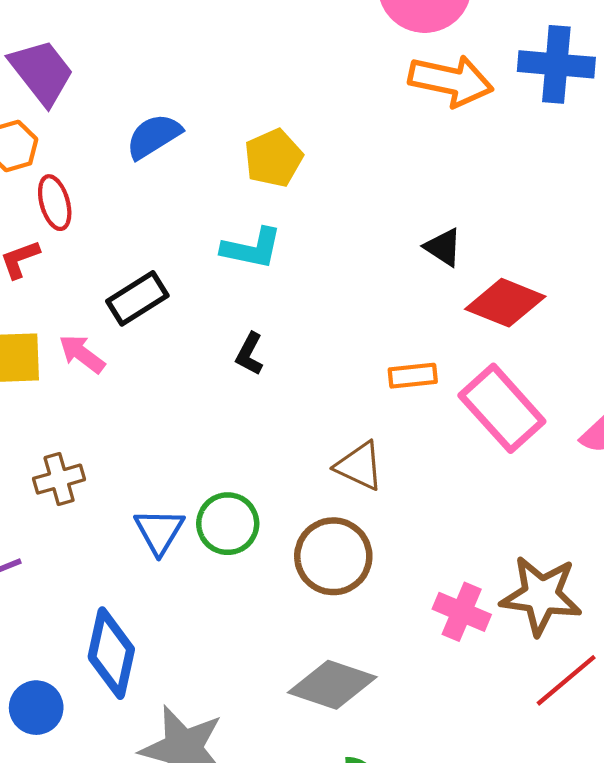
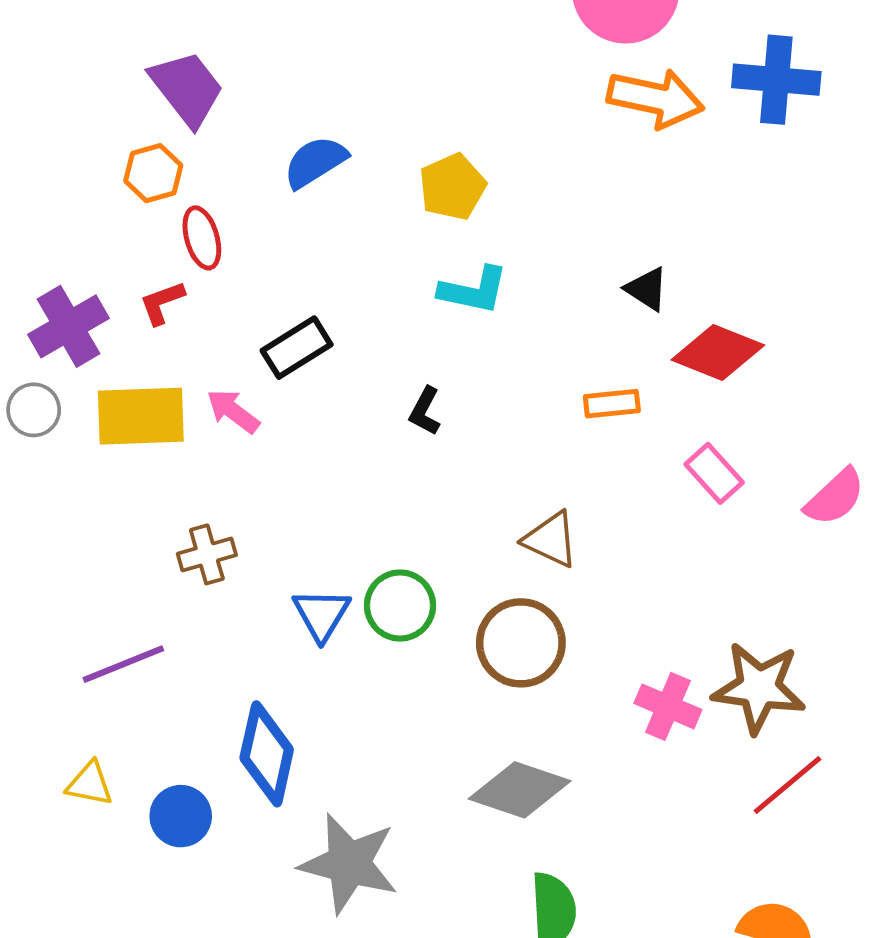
cyan L-shape: (252, 248) -> (474, 290), moved
orange rectangle: (413, 376) -> (612, 404), moved
pink rectangle: (502, 408) -> (714, 473), size x0.6

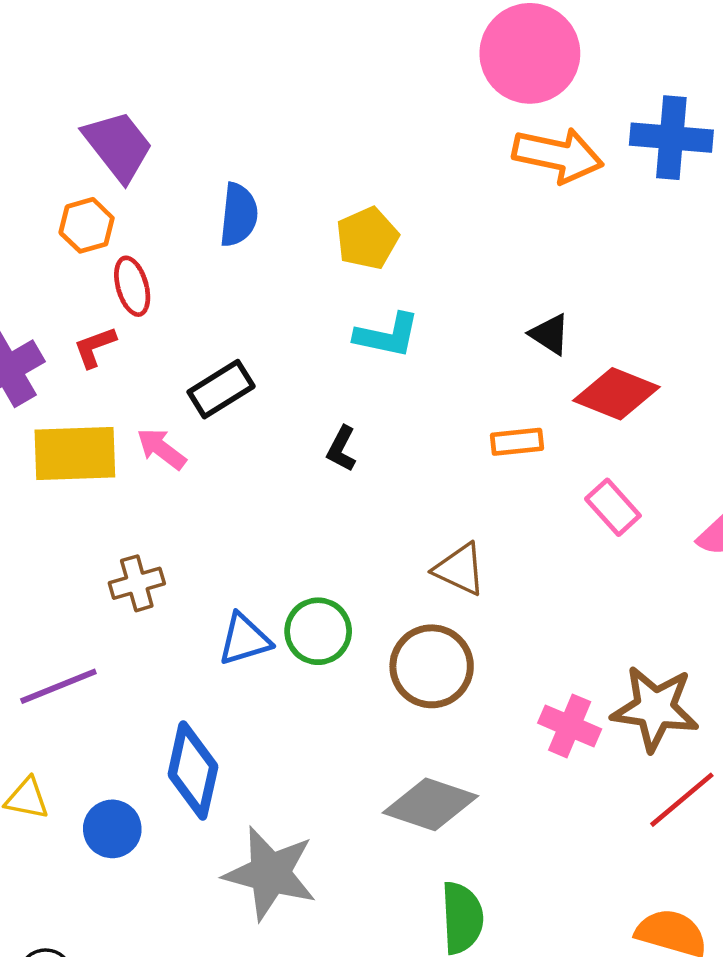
blue semicircle: (315, 162) -> (239, 215), turned 128
blue triangle: (321, 614) -> (244, 639), turned 42

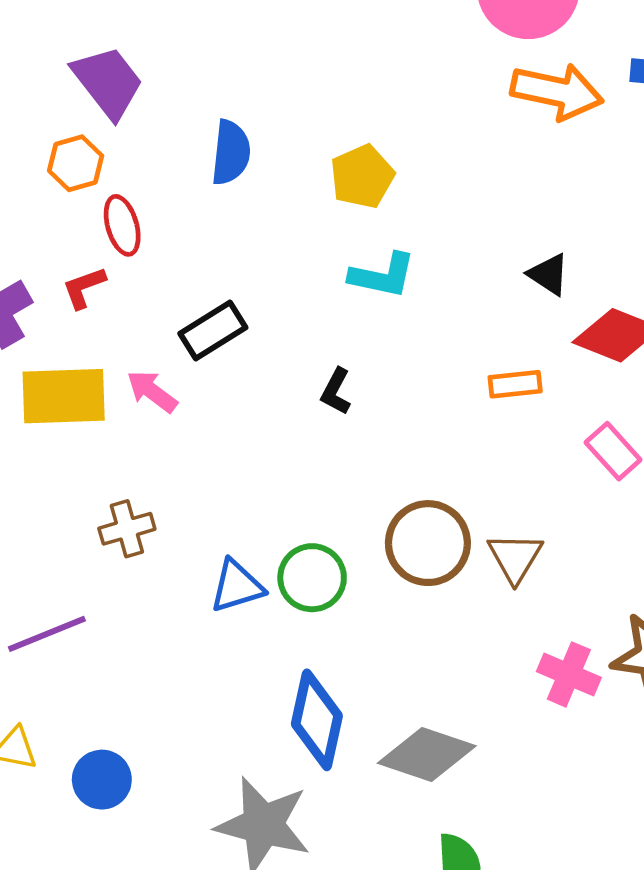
brown triangle: (460, 569) -> (515, 557), moved, turned 36
brown circle: (432, 666) -> (428, 543), moved
blue diamond: (193, 770) -> (317, 720), moved

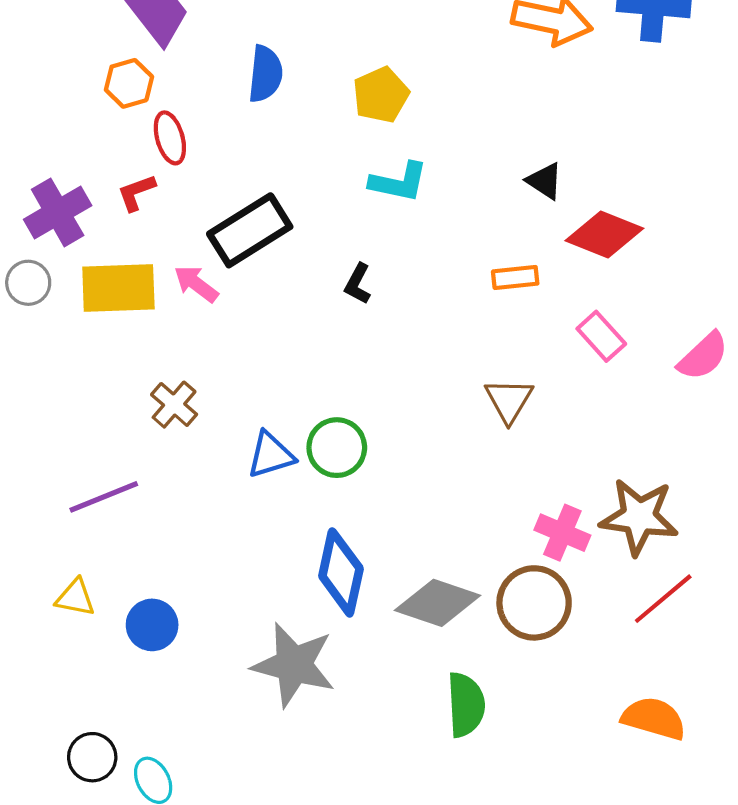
black rectangle: (213, 330) -> (250, 230), size x1.4
brown cross: (127, 529) -> (174, 405), turned -33
brown circle: (428, 543) -> (534, 603), moved
brown triangle: (515, 557) -> (509, 400), moved

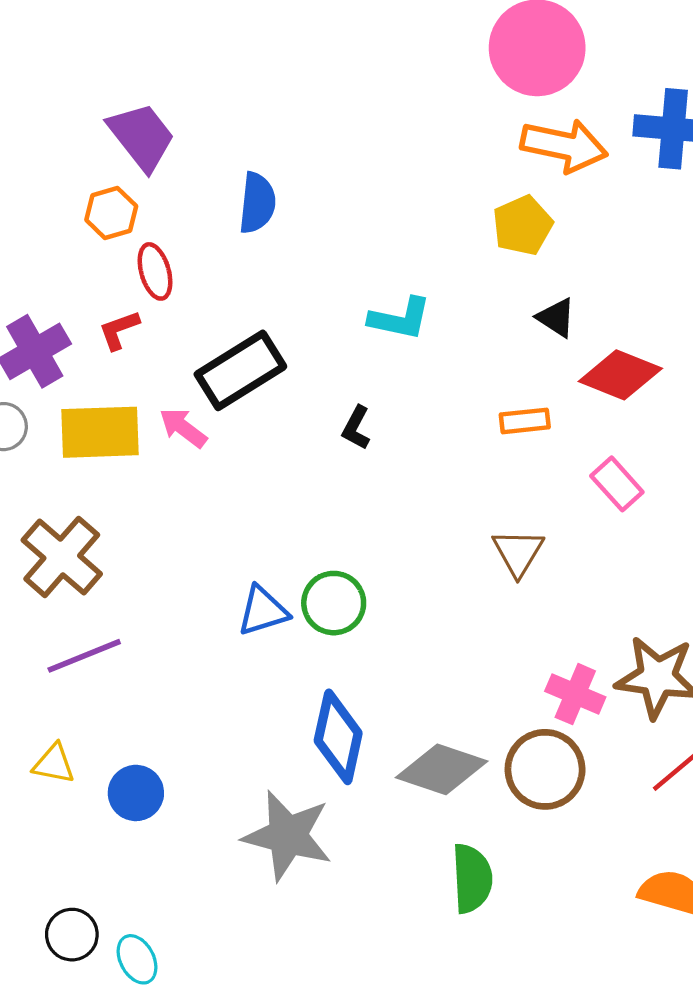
yellow pentagon: (381, 95) -> (523, 225), moved
brown cross: (174, 405) -> (62, 557), moved, size x1.6

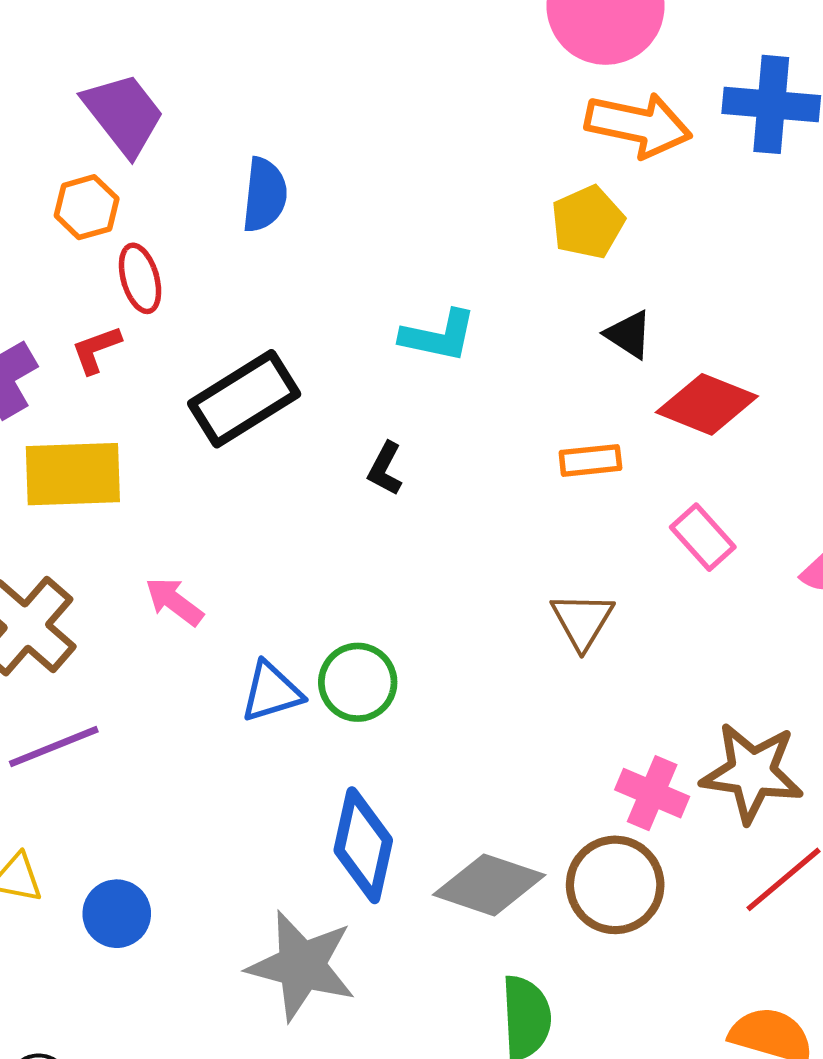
pink arrow: (183, 428) -> (174, 601), moved

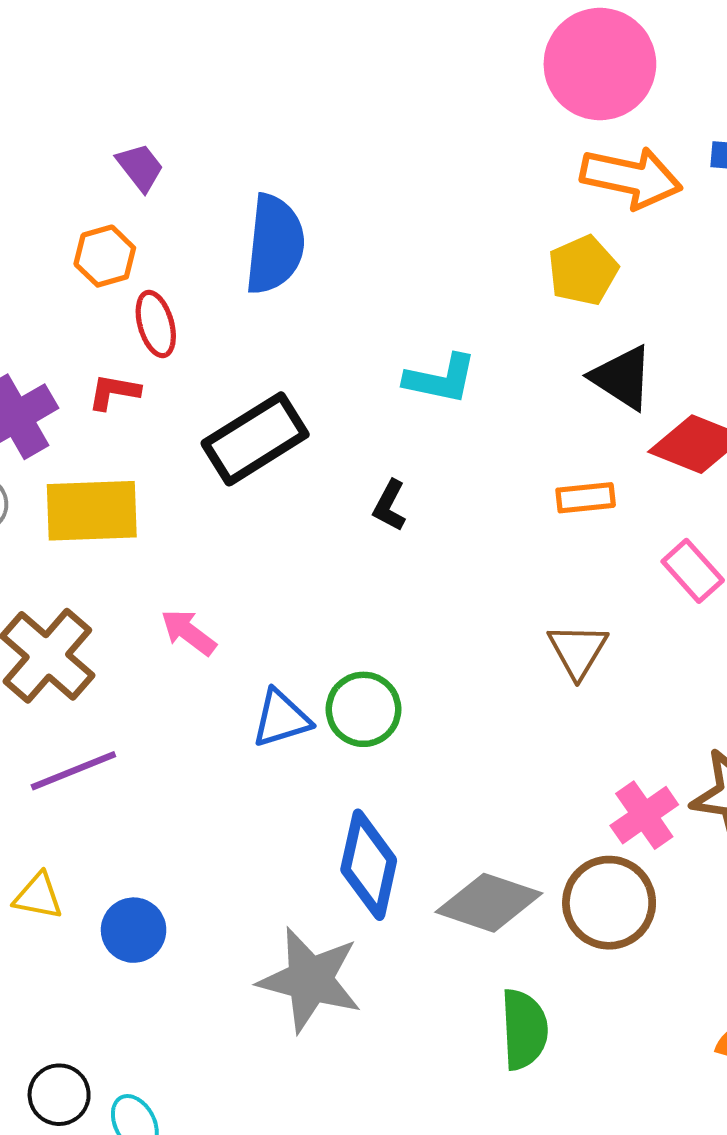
purple trapezoid: (124, 114) -> (140, 167), size x0.6
blue semicircle: (265, 195) -> (275, 244), size x1.4
black triangle: (629, 334) -> (622, 378), size x1.4
red L-shape: (96, 350) -> (114, 392), turned 30
pink cross: (652, 793) -> (644, 815), turned 32

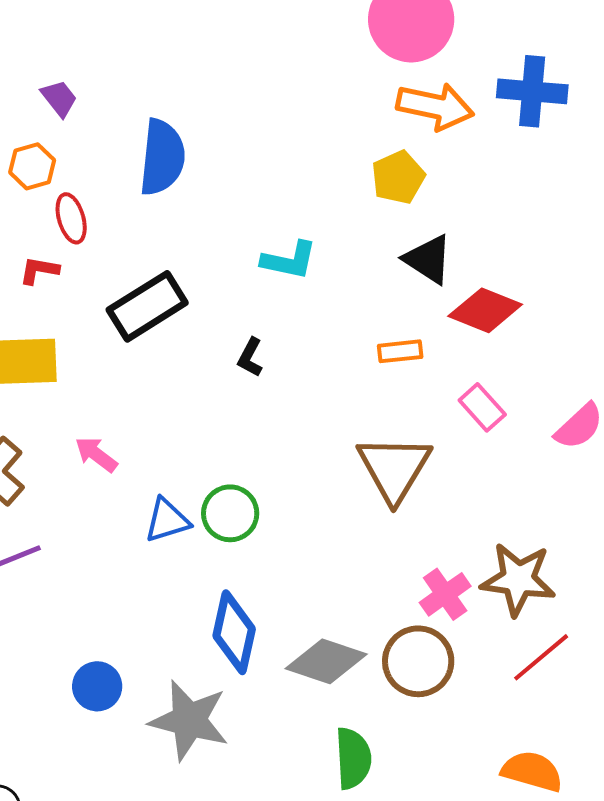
brown triangle: (578, 651) -> (394, 468), size x1.6
blue circle: (134, 930) -> (97, 686), moved

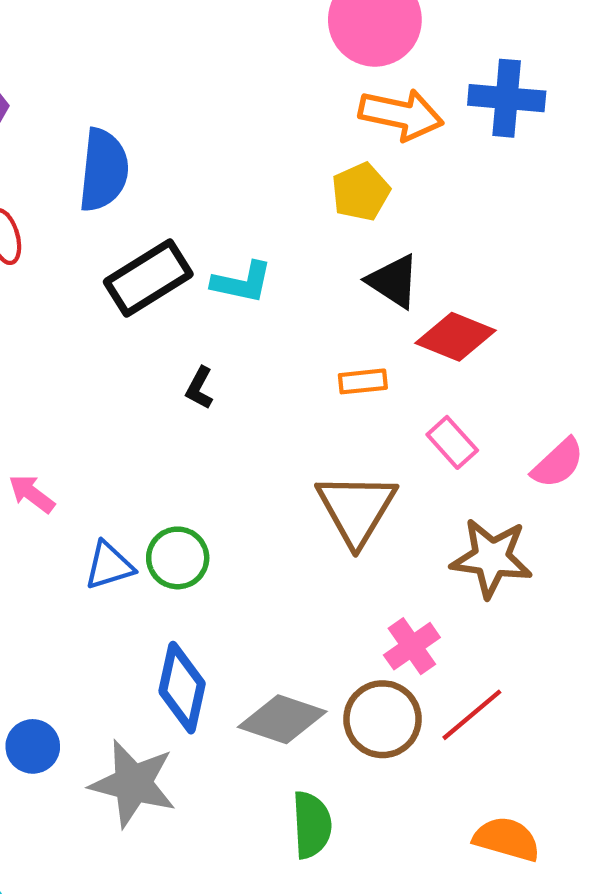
black rectangle: (147, 306) -> (148, 278), moved
brown star: (518, 579) -> (491, 558), moved
red line: (541, 657) -> (472, 715), moved

